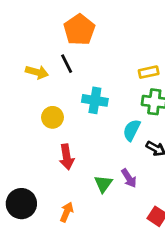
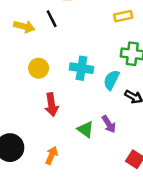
yellow rectangle: (149, 72) -> (123, 16), moved
cyan cross: (95, 100) -> (81, 68), moved
green triangle: (103, 184) -> (85, 129), turned -30

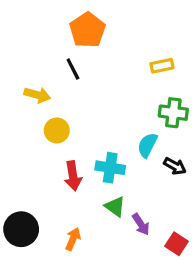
yellow arrow: (24, 27) -> (37, 95), moved
cyan cross: (81, 68) -> (110, 168), moved
purple arrow: (109, 124) -> (141, 224), moved

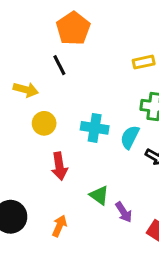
cyan cross: (110, 168) -> (95, 128), moved

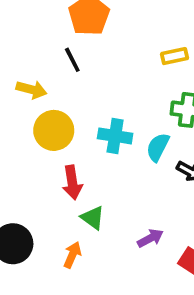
yellow circle: (44, 123) -> (54, 130), size x1.4
green triangle: (99, 195) -> (93, 218), moved
purple arrow: (124, 212) -> (150, 238), turned -85

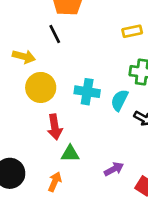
green triangle: (93, 218) -> (70, 154), turned -36

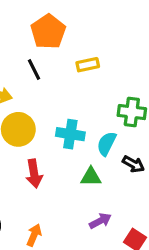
yellow rectangle: (132, 31) -> (88, 65), moved
green triangle: (70, 154) -> (91, 177), moved

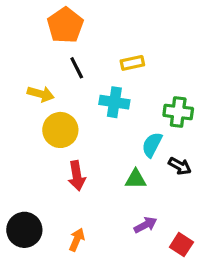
orange pentagon: (48, 32) -> (65, 25), moved
cyan cross: (70, 134) -> (114, 102), moved

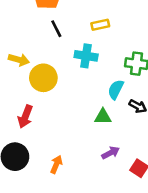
yellow arrow: (41, 94) -> (19, 60), moved
red arrow: (77, 176) -> (25, 117), moved, turned 30

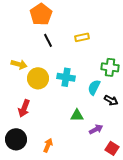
cyan cross: (86, 56) -> (66, 77), moved
green triangle: (103, 117) -> (77, 115), moved
purple arrow: (111, 153) -> (96, 129), moved

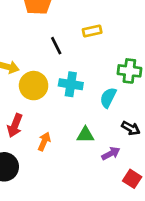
black line: (48, 40) -> (56, 46), moved
black arrow: (111, 100) -> (131, 128), moved
orange arrow: (48, 145) -> (44, 142), moved

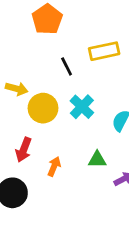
yellow rectangle: (92, 31) -> (104, 51), size x1.5
cyan cross: (71, 84) -> (82, 107), turned 35

